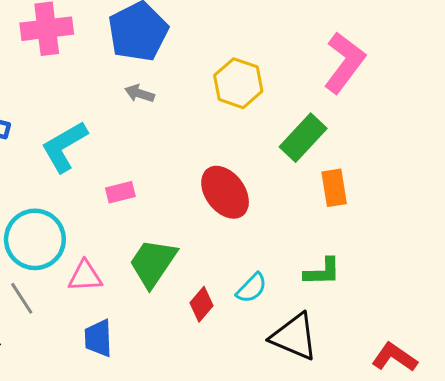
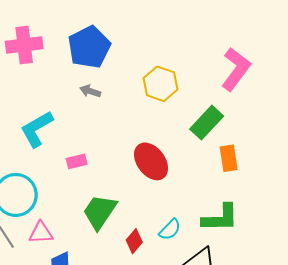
green L-shape: (322, 272) -> (220, 218), size x1.4
pink triangle: (85, 276) -> (41, 233), moved

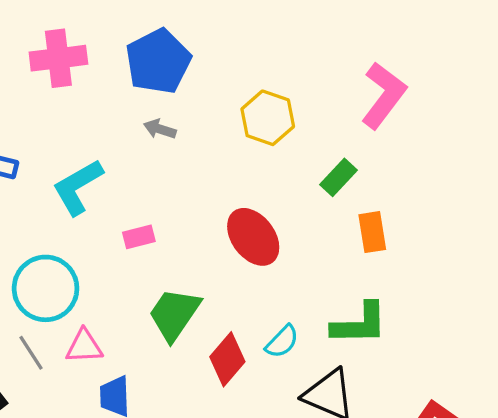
green rectangle: (207, 123) -> (338, 177), size x0.7
red diamond: (134, 241) -> (227, 359), size x1.4

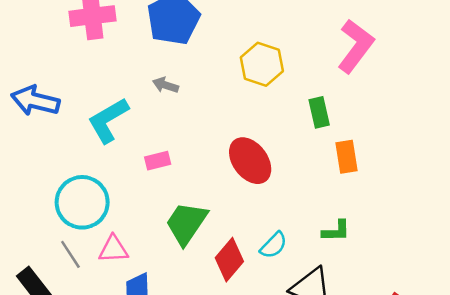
gray arrow: (160, 129) -> (165, 85), moved
green rectangle: (338, 177) -> (319, 112), turned -56
green L-shape: (359, 324) -> (336, 231), size x0.6

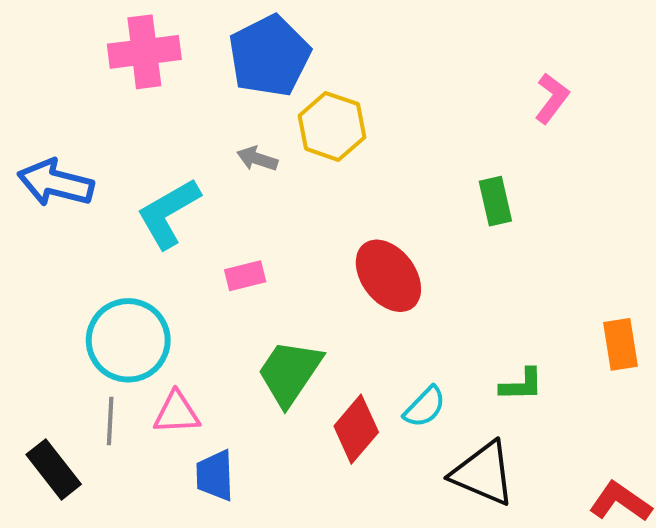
pink L-shape: (356, 46) -> (552, 98), size x0.6
yellow hexagon: (262, 64) -> (332, 126), moved
orange rectangle: (346, 157) -> (620, 344), moved
gray line: (70, 254) -> (110, 421), turned 36

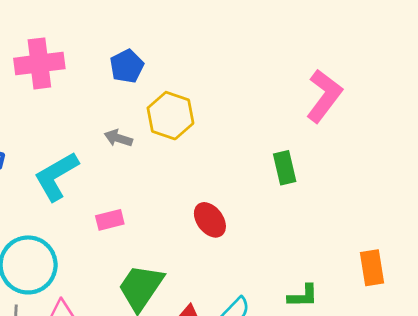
blue pentagon: (269, 56) -> (127, 66), size x0.6
pink L-shape: (552, 98) -> (324, 96), size x1.5
red ellipse: (388, 276) -> (210, 220), size x0.7

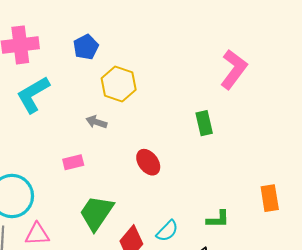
gray arrow: (118, 138) -> (96, 122), moved
cyan L-shape: (56, 176) -> (33, 95), moved

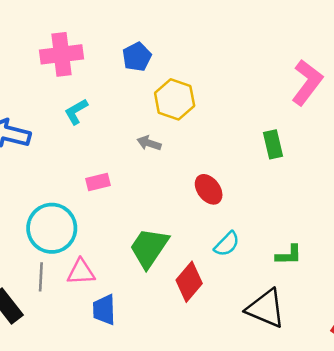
cyan L-shape: (33, 95) -> (76, 112), size x0.6
pink rectangle: (73, 162) -> (98, 182), moved
cyan semicircle: (167, 231) -> (227, 244), moved

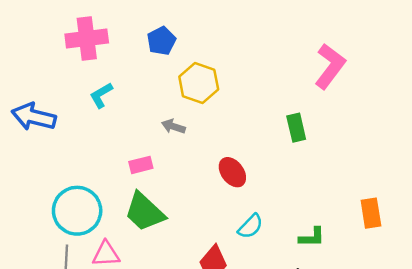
pink rectangle: (98, 182) -> (141, 165), moved
green trapezoid: (149, 248) -> (145, 212), moved, turned -81

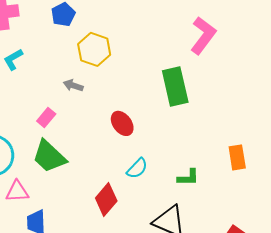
green rectangle: (296, 128) -> (175, 86), size x1.6
pink rectangle: (141, 165) -> (46, 117), turned -36

